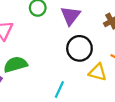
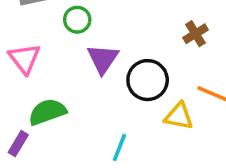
purple triangle: (70, 16) -> (103, 59), moved

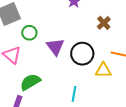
green circle: (77, 20) -> (29, 33), moved

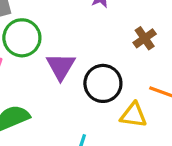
green circle: (29, 33) -> (22, 38), size x1.5

